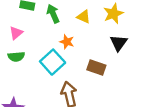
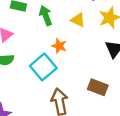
brown rectangle: (96, 68) -> (98, 87), moved

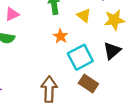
cyan square: (43, 67) -> (80, 57), moved

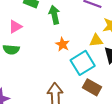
yellow triangle: (84, 16) -> (96, 41), moved, turned -40

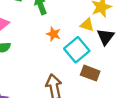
yellow triangle: (96, 41) -> (87, 25), turned 32

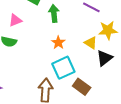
cyan square: (77, 50) -> (63, 68), moved

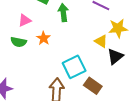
orange star: (58, 43) -> (43, 38), moved

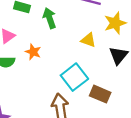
yellow triangle: (101, 41) -> (88, 40), moved

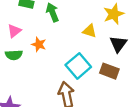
brown rectangle: (100, 94) -> (109, 71), moved

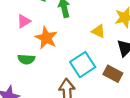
orange star: (39, 44) -> (46, 38), size x1.5
green semicircle: (14, 55) -> (26, 59), moved

